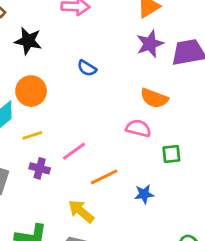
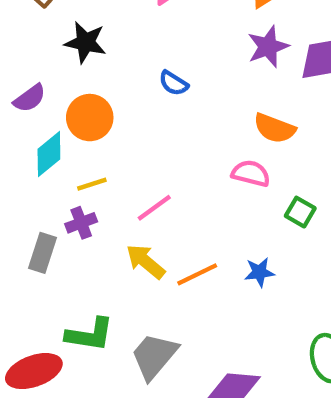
green square: (171, 154) -> (300, 212), turned 36
purple cross: (40, 168) -> (81, 223), moved, turned -36
orange line: (104, 177) -> (197, 274), moved
yellow arrow: (81, 211) -> (146, 261), moved

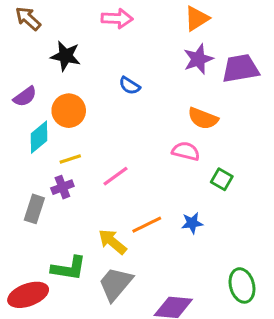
yellow arrow: (146, 261) -> (112, 242), moved

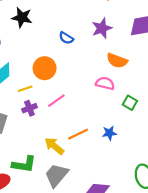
purple star: (198, 59) -> (102, 28), moved
orange circle: (69, 111) -> (45, 68), moved
purple cross: (62, 187) -> (29, 108), moved

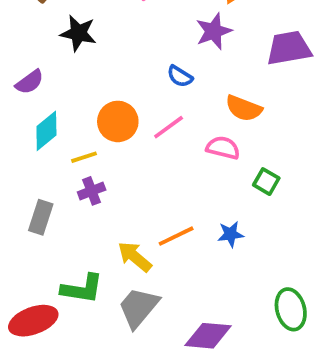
purple star: (102, 28) -> (214, 31), moved
blue semicircle: (66, 38) -> (180, 76), moved
pink line: (56, 101) -> (169, 127), moved

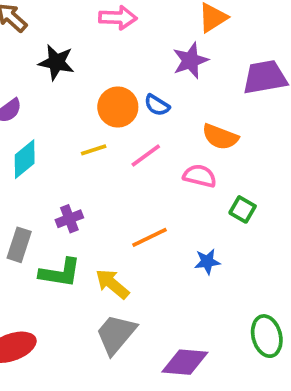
orange circle: (118, 121) -> (118, 107), moved
yellow line: (84, 157) -> (94, 150), moved
orange line: (176, 236) -> (149, 237), moved
green L-shape: (82, 289) -> (60, 273), moved

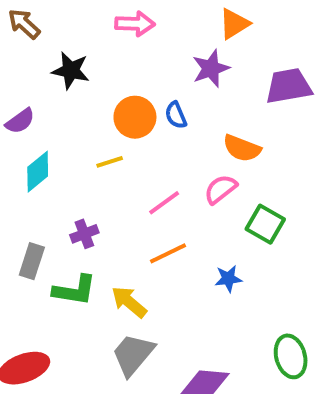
blue semicircle: (157, 105) -> (176, 115), turned 35
pink line: (146, 155) -> (164, 203), moved
pink semicircle: (200, 176) -> (221, 189), turned -52
green square: (243, 209) -> (265, 224), size x1.4

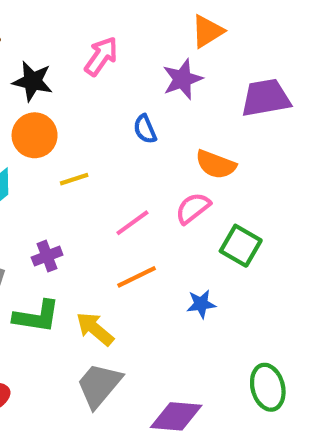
pink arrow: (135, 24) -> (101, 56), moved, turned -57
orange circle: (135, 117) -> (35, 135), moved

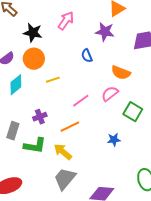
purple star: (182, 79) -> (105, 32), turned 30
orange line: (137, 277) -> (70, 127), moved

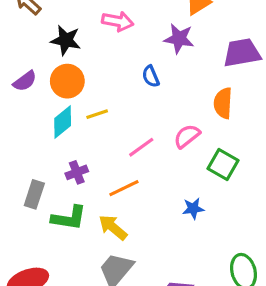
pink arrow: (66, 21) -> (118, 21), turned 66
orange semicircle: (121, 73) -> (223, 103), moved, turned 72
cyan diamond: (16, 85) -> (63, 122), moved

